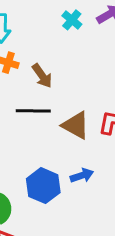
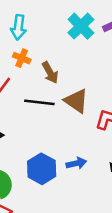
cyan cross: (72, 20) -> (81, 26), size x1.5
brown triangle: (76, 125) -> (76, 101), moved

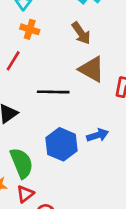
brown arrow: (50, 73) -> (81, 33), moved
black line: (39, 102) -> (53, 92), moved

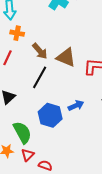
brown arrow: (81, 33) -> (40, 51), moved
black line: (53, 92) -> (40, 77), turned -55

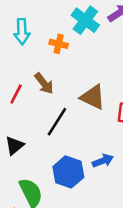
orange cross: (17, 33) -> (59, 44), moved
brown arrow: (40, 51) -> (44, 83), moved

